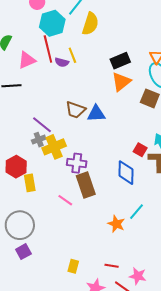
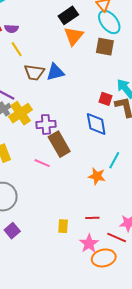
yellow line: (72, 55) -> (17, 49), moved
purple square: (23, 252) -> (12, 231), moved
red line: (112, 266) -> (92, 218), moved

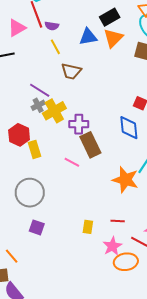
blue triangle: (55, 72) -> (88, 37), moved
orange star: (97, 176) -> (125, 180), size x1.5
purple square: (12, 231) -> (37, 227), turned -35

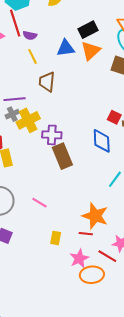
brown trapezoid: (71, 71) -> (47, 82), turned 80
purple line: (40, 90) -> (15, 99), turned -40
pink line: (72, 162) -> (39, 203), moved
orange star: (125, 180) -> (95, 216), moved

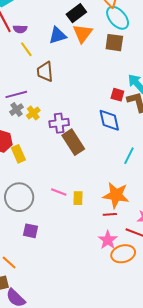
yellow cross: (28, 120) -> (33, 113), size x0.6
yellow rectangle: (56, 238) -> (78, 198), moved

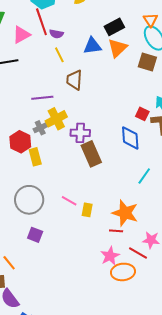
gray cross: (17, 110) -> (40, 128), moved
yellow cross: (33, 113) -> (56, 119), size x1.5

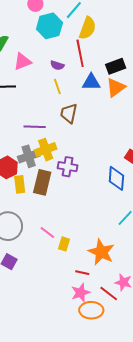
red line: (41, 22) -> (80, 53), moved
gray cross: (40, 128) -> (29, 156), size x1.5
brown rectangle: (91, 154) -> (42, 182), moved, turned 30
red line: (116, 231) -> (82, 273), moved

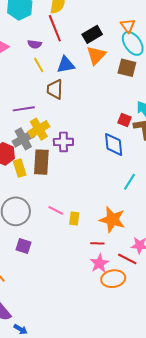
blue triangle: (91, 82) -> (66, 65), moved

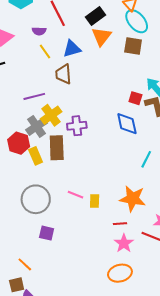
orange ellipse: (113, 279) -> (120, 273), moved

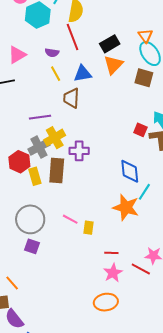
blue diamond: (127, 124) -> (130, 171), moved
orange star: (133, 199) -> (126, 207), moved
purple square: (47, 233) -> (32, 246), moved

